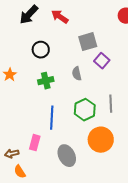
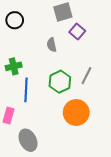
green cross: (46, 81) -> (14, 66), moved
gray line: (111, 104) -> (86, 76), turned 30
gray ellipse: (67, 156) -> (28, 140), moved

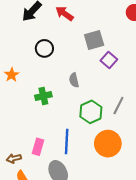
gray semicircle: (52, 45) -> (74, 80), moved
blue line: (26, 90) -> (67, 141), moved

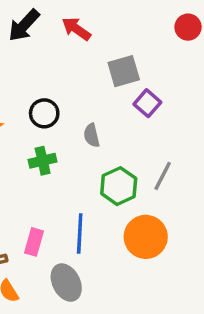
black circle: (44, 48) -> (44, 113), moved

